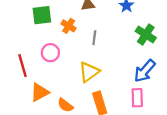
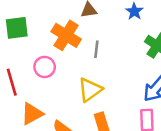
green square: (42, 15) -> (17, 28), moved
orange cross: (69, 26) -> (66, 35), size x1.6

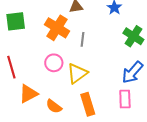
pink circle: (45, 67) -> (54, 63), moved

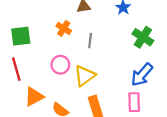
green square: (16, 21) -> (21, 36), moved
orange cross: (57, 28) -> (64, 28), size x0.6

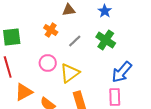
green cross: (143, 37) -> (106, 40), moved
gray line: (90, 41) -> (75, 41), turned 40

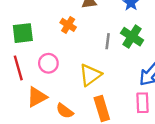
gray line: (75, 41) -> (108, 41), moved, turned -40
pink circle: (48, 63) -> (48, 63), moved

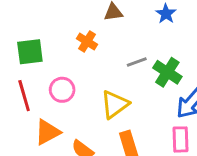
green cross: (132, 37) -> (167, 72), moved
gray line: (108, 41) -> (137, 62), turned 63

